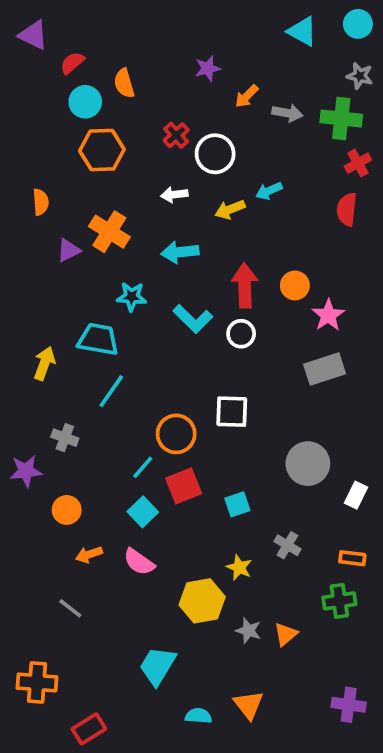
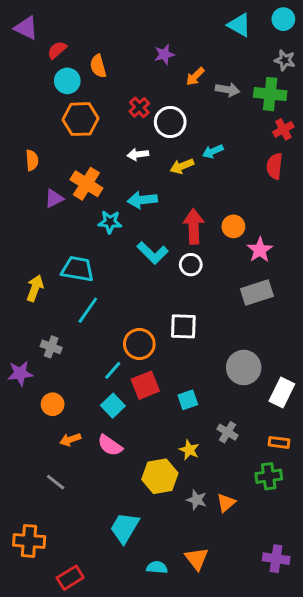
cyan star: (132, 297) -> (110, 222), moved
white rectangle: (356, 495) -> (282, 392), size x1.4

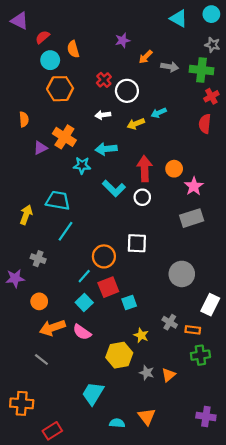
white rectangle: (282, 392) -> (210, 305), moved
cyan square: (188, 400) -> (129, 302), moved
orange arrow: (70, 440) -> (52, 328), size x1.6
orange rectangle: (279, 442) -> (193, 330), moved

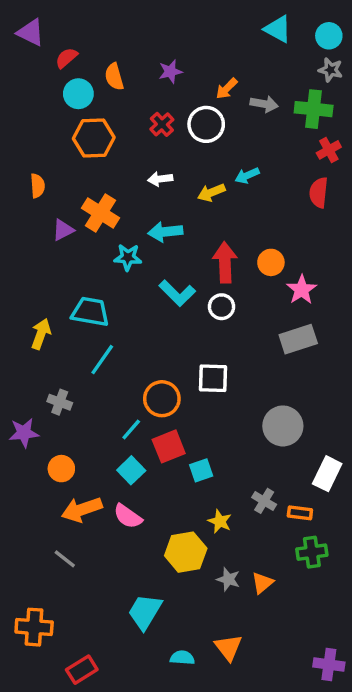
cyan circle: (211, 14) -> (329, 36), moved
purple star: (123, 40) -> (170, 72), moved
white circle: (127, 91) -> (206, 124), moved
purple cross: (206, 417) -> (329, 665), moved

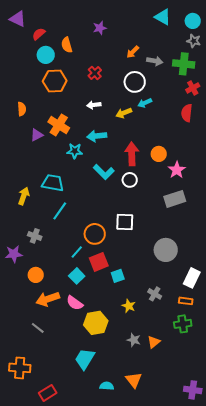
purple star: (170, 72) -> (100, 28), moved
white circle: (206, 124) -> (135, 82), moved
orange rectangle: (300, 513) -> (186, 301), moved
yellow hexagon: (186, 552) -> (96, 323), moved

